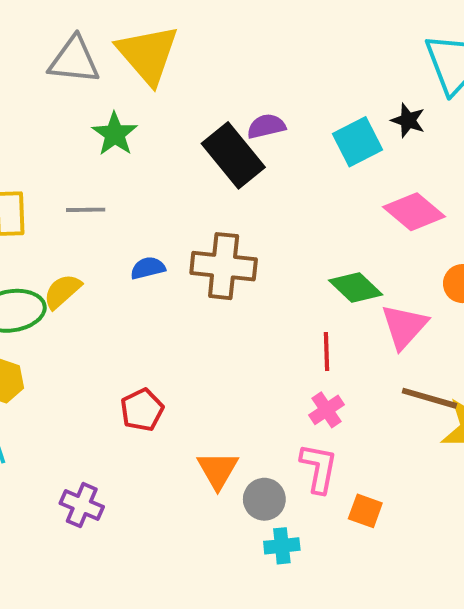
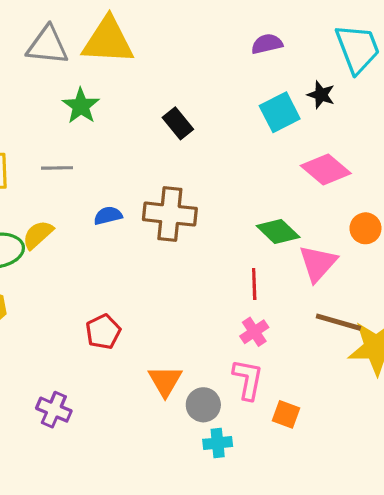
yellow triangle: (148, 54) -> (108, 41), turned -46
purple semicircle: (266, 126) -> (267, 44), moved
black rectangle: (233, 155) -> (178, 123), size x0.6

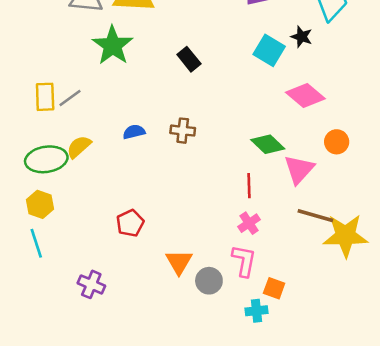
green star: (81, 106) -> (113, 45), size x1.4
cyan square: (280, 112) -> (269, 50), turned -32
gray line: (57, 168) -> (70, 98), moved, turned -35
brown cross: (170, 214) -> (183, 131), size x0.6
cyan cross: (218, 443) -> (257, 311), moved

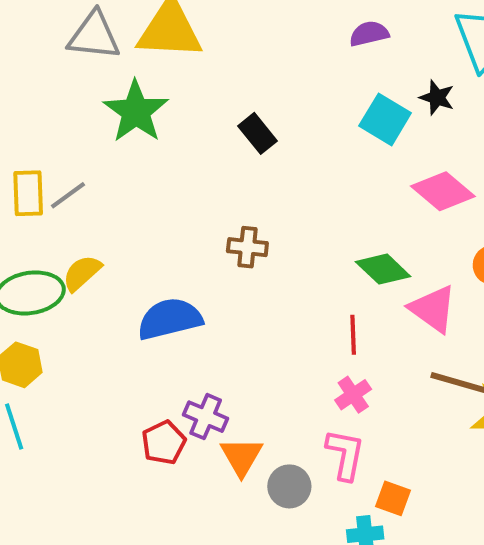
blue semicircle: (134, 132) -> (170, 319), moved, size x1.8
pink triangle: (299, 169) -> (433, 309), turned -36
red pentagon: (130, 223) -> (164, 443), moved
purple cross: (91, 284) -> (206, 417), moved

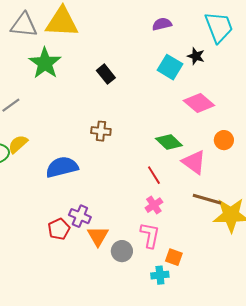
red line: (353, 335) -> (154, 175), turned -30

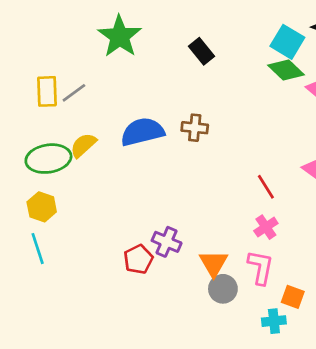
green diamond: (169, 142) -> (286, 70), moved
blue semicircle: (62, 167) -> (142, 132), moved
orange triangle: (98, 236) -> (214, 263), moved

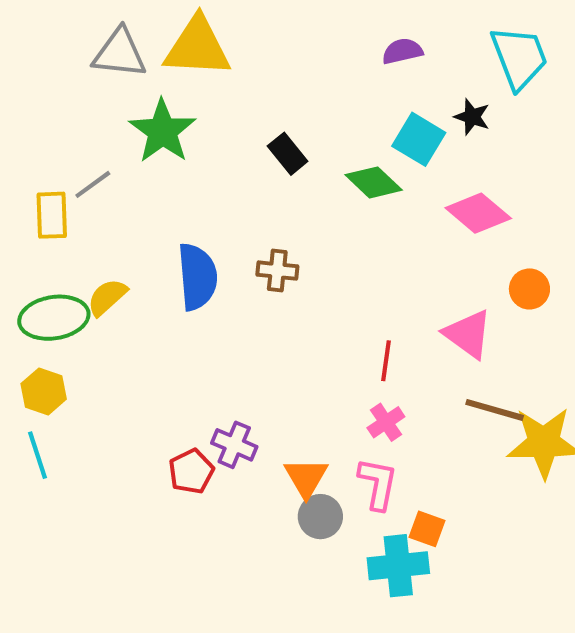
green diamond: (286, 70) -> (374, 182), moved
gray line: (74, 93) -> (93, 184), moved
blue semicircle: (142, 132) -> (197, 277), turned 99
red line: (266, 187) -> (386, 361), turned 40
cyan cross: (274, 321) -> (398, 566), size x1.6

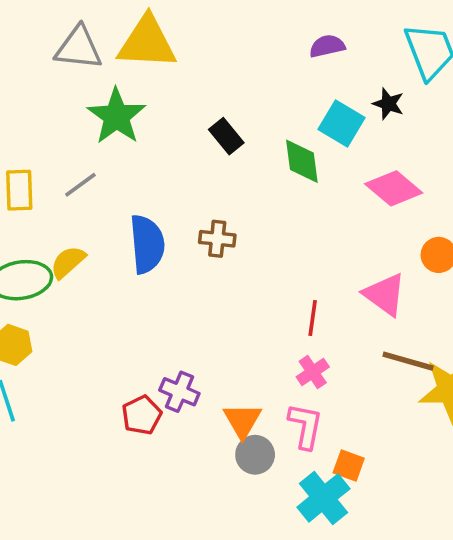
green diamond: (374, 182) -> (302, 161), turned 39
gray line: (93, 184) -> (80, 185), moved
cyan cross: (398, 566) -> (323, 498), turned -33

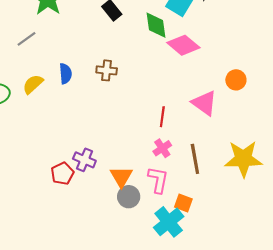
pink diamond: (394, 188) -> (183, 45), moved
blue semicircle: (147, 244) -> (66, 74), size x0.6
yellow semicircle: (68, 262) -> (33, 84), moved
brown line: (408, 361) -> (195, 159), moved, turned 64

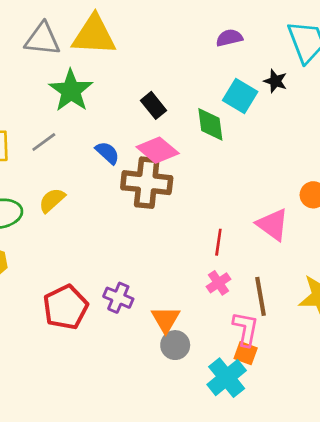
pink diamond: (183, 45) -> (158, 150), moved
brown cross: (107, 70) -> (147, 183), size x1.8
blue semicircle: (66, 74) -> (107, 153), moved, turned -42
red pentagon: (62, 174) -> (65, 307), moved, size x1.5
pink L-shape: (158, 180) -> (246, 329), moved

